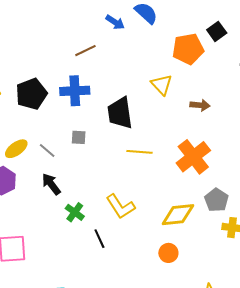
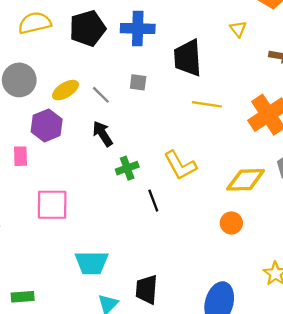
yellow triangle: (162, 85) -> (238, 29), size x0.7
green cross: (75, 212) -> (127, 168), turned 30

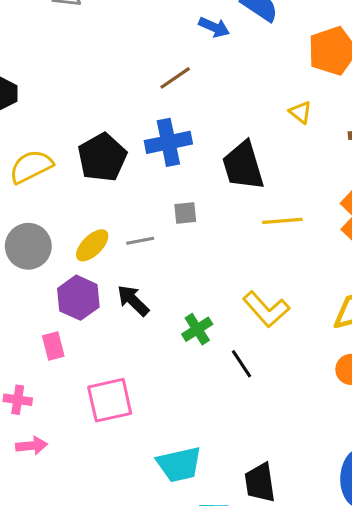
gray line: (101, 95) -> (140, 241), turned -42
black arrow: (103, 134) -> (133, 300), moved

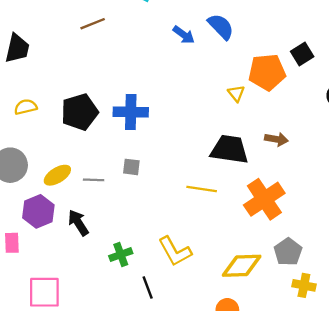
brown line: (175, 78) -> (93, 24), moved
yellow triangle: (301, 112) -> (236, 93), moved
black trapezoid: (243, 166) -> (230, 149), moved, turned 102
yellow semicircle: (31, 167) -> (26, 107), size x0.7

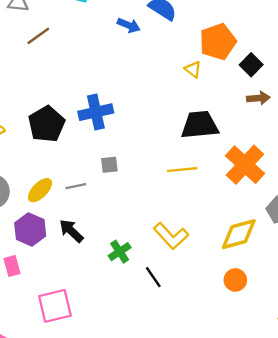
black square: (302, 54) -> (251, 65), moved
brown arrow: (276, 139) -> (258, 98), moved

